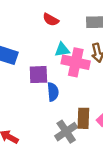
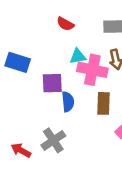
brown rectangle: (83, 118) -> (103, 103), moved
gray cross: (66, 132) -> (53, 140), moved

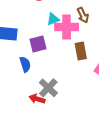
blue semicircle: (68, 102) -> (25, 64), moved
red arrow: (21, 150) -> (37, 99), moved

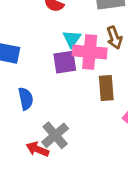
cyan triangle: (53, 19) -> (72, 39), turned -40
purple square: (38, 44) -> (65, 62), moved

